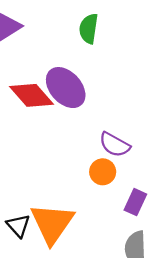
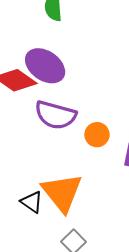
purple semicircle: (115, 145) -> (55, 115), moved, size x1.4

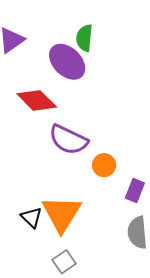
purple ellipse: (45, 66) -> (67, 62), moved

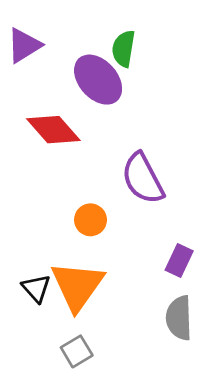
purple semicircle: (68, 140) -> (143, 179), moved, turned 33
orange circle: (104, 165) -> (90, 220), moved

